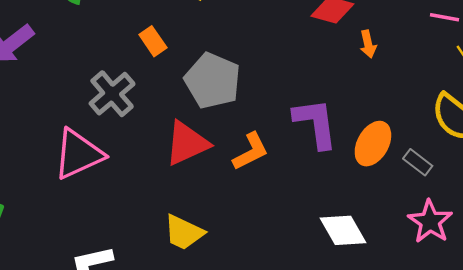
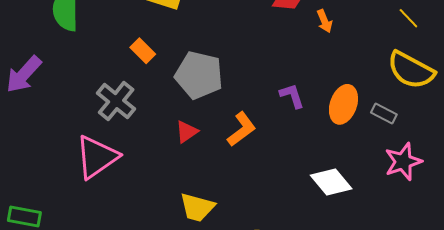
purple L-shape: (316, 123) -> (292, 96), size x0.6
red triangle: (187, 143) -> (187, 132), size x0.6
pink star: (430, 222) -> (403, 162), turned 30

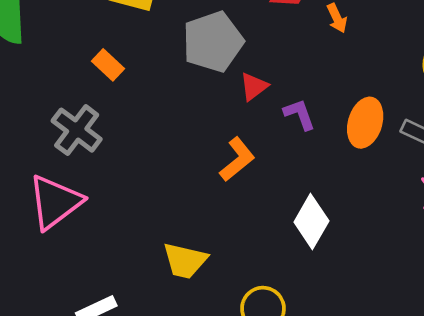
gray pentagon: (199, 75) -> (213, 42), moved, turned -30
red triangle: (187, 132) -> (254, 87), moved
white diamond: (331, 182) -> (311, 222), moved, turned 72

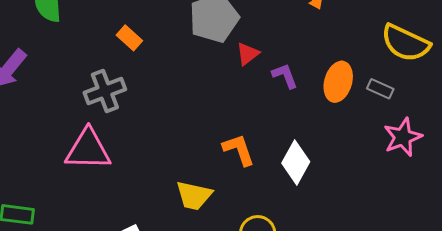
gray cross: (77, 130) -> (105, 91), turned 33
orange L-shape: (237, 159) -> (239, 150), moved, turned -69
pink triangle: (55, 202) -> (88, 149), turned 39

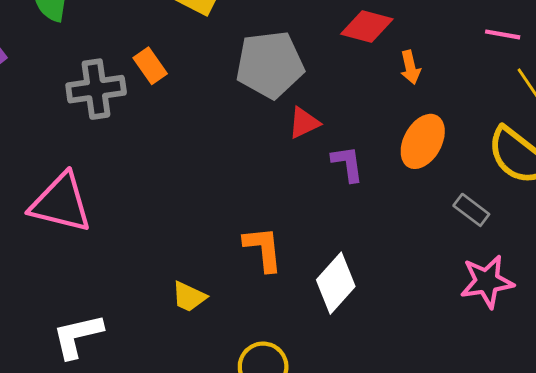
orange ellipse: (338, 82) -> (423, 141), moved
gray cross: (105, 91) -> (96, 89), moved
yellow trapezoid: (194, 195) -> (189, 297), size x0.7

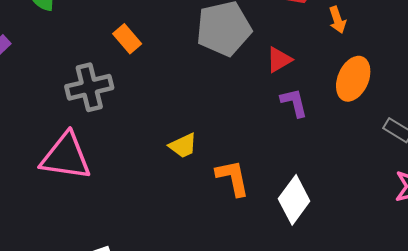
gray cross: (96, 89) -> (89, 87), moved
red triangle: (304, 123) -> (279, 60), moved
yellow trapezoid: (189, 297) -> (183, 146), moved, turned -44

